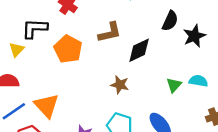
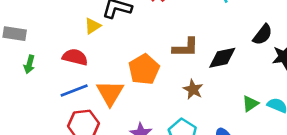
brown L-shape: (110, 32) -> (185, 48), moved
orange pentagon: (68, 49) -> (144, 69), moved

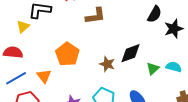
brown L-shape: (185, 48) -> (95, 16), moved
black diamond: (222, 58) -> (130, 53), moved
orange triangle: (110, 93) -> (44, 76), size x0.7

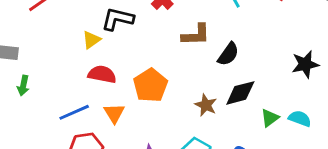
black semicircle: (154, 14) -> (228, 54), moved
red semicircle: (13, 52) -> (102, 74), moved

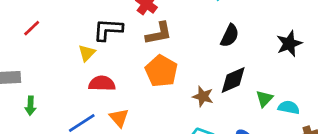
brown L-shape: (196, 35) -> (159, 33), moved
black semicircle: (228, 54) -> (230, 36), moved
orange pentagon: (150, 85) -> (161, 71), moved
cyan semicircle: (300, 118) -> (289, 107), moved

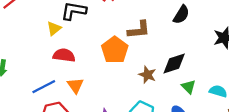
brown L-shape: (159, 33) -> (139, 30), moved
black semicircle: (230, 36) -> (181, 15), moved
green triangle: (264, 99) -> (189, 87), moved, turned -35

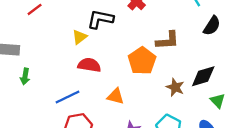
orange triangle: (75, 85) -> (116, 96), moved, turned -42

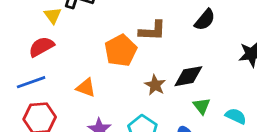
yellow triangle: (80, 37) -> (53, 15), turned -35
red semicircle: (89, 65) -> (41, 47), moved, turned -45

